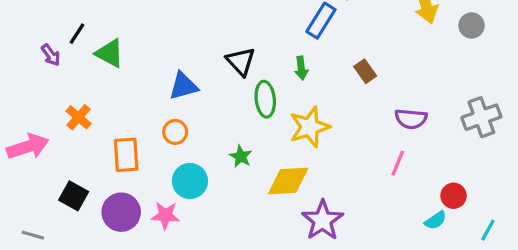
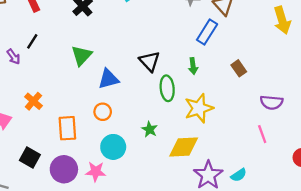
green triangle: (110, 53) -> (82, 55), moved, turned 45
pink line: (398, 163) -> (262, 134), turned -42
cyan semicircle: (436, 220) -> (239, 175), moved

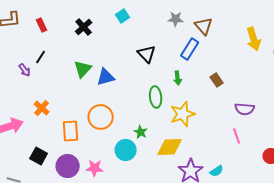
black triangle: (150, 61) -> (147, 54), moved
blue triangle: (109, 79) -> (106, 77), moved
orange circle: (103, 112) -> (101, 117), size x1.6
cyan circle: (113, 147) -> (126, 150), moved

